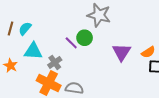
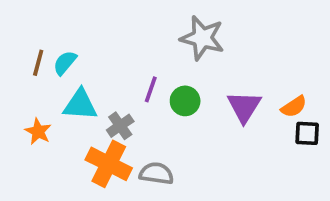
green circle: (85, 38) -> (185, 101), moved
purple line: (71, 43) -> (151, 89), turned 64

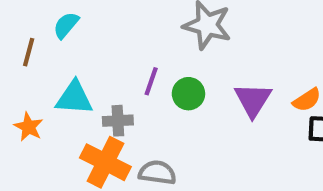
cyan semicircle: (65, 63) -> (66, 25), moved
gray cross: (120, 126) -> (118, 121), turned 32

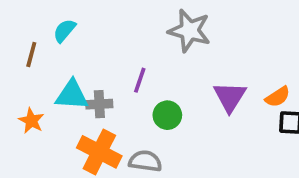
green circle: (188, 94) -> (167, 115), moved
gray cross: (118, 121) -> (99, 104), moved

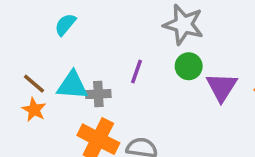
brown line: (31, 55) -> (34, 84), moved, turned -65
green circle: (167, 115) -> (189, 66), moved

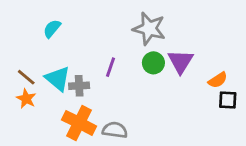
cyan triangle: (72, 85) -> (58, 79), turned 36
purple triangle: (222, 87) -> (181, 61), moved

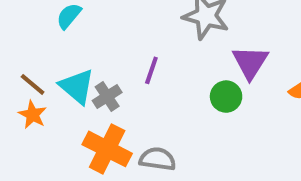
green circle: (153, 63) -> (226, 97), moved
gray cross: (79, 86) -> (107, 97), turned -30

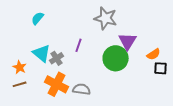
brown line: (33, 84) -> (20, 84), moved, turned -56
green circle: (226, 97) -> (116, 58), size x1.6

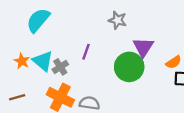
cyan semicircle: (38, 18) -> (38, 20), size x1.6
gray star: (106, 18) -> (118, 20), size x0.7
orange star: (20, 67) -> (22, 61), moved

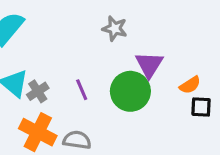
purple line: (86, 52) -> (82, 90), moved, turned -42

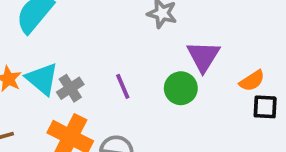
green circle: (130, 91) -> (181, 88), size x0.7

